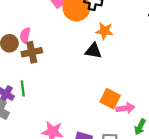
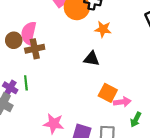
pink semicircle: (25, 35) -> (29, 33), size x1.5
black triangle: (93, 51) -> (91, 59), moved

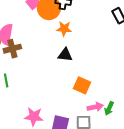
orange star: (103, 29) -> (64, 29), moved
pink arrow: (122, 102) -> (95, 107), moved

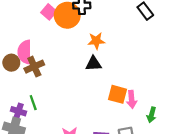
orange star: (64, 29) -> (96, 41), moved
pink arrow: (95, 107) -> (132, 99), moved, turned 105

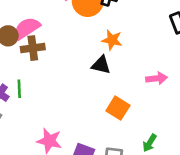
pink semicircle: (25, 52) -> (27, 28), turned 40
pink arrow: (132, 99) -> (156, 78), moved, turned -108

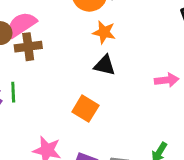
orange star: (112, 40) -> (104, 32), moved
orange square: (118, 108) -> (85, 109), moved

